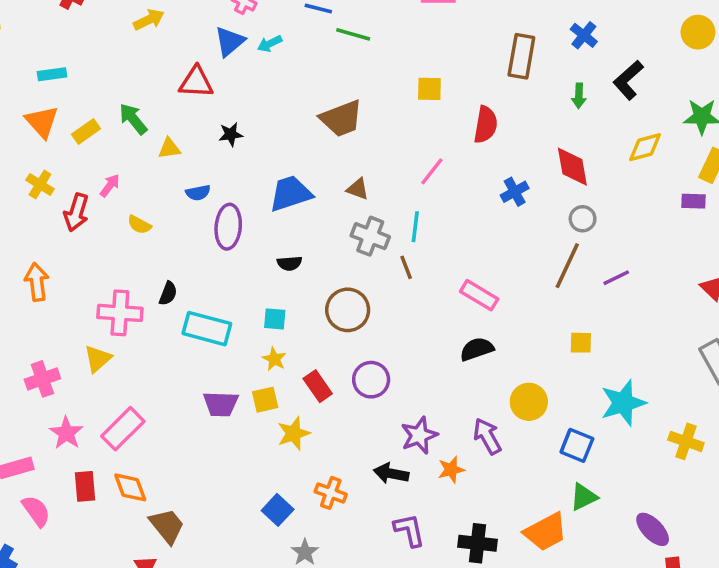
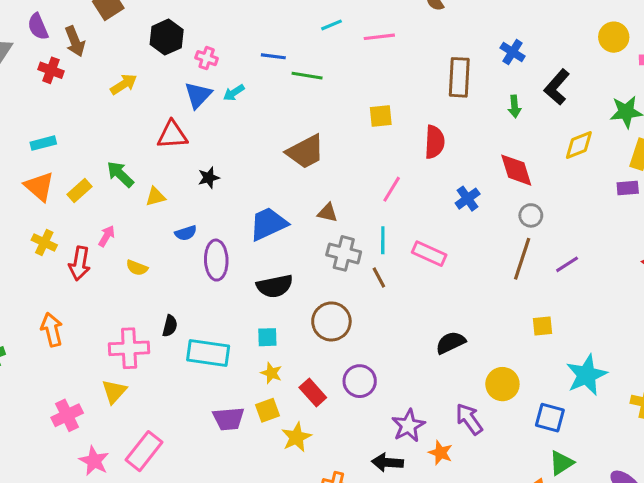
black semicircle: (290, 263) -> (275, 286), size x1.6
pink rectangle: (479, 295) -> (429, 254), moved
orange star: (451, 470) -> (440, 453), turned -30

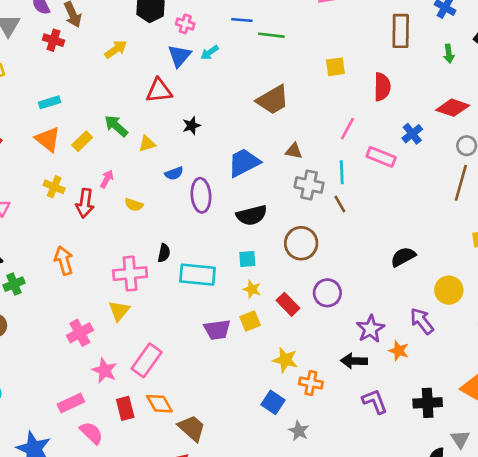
red diamond: (516, 170) -> (453, 108), turned -52
pink rectangle: (429, 254) -> (381, 157), moved
yellow star: (296, 437) -> (285, 360), moved, turned -30

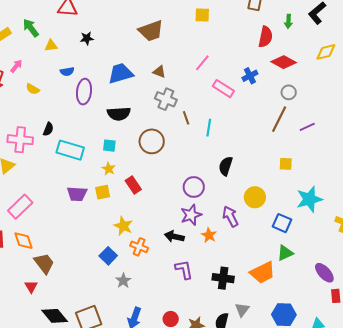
red semicircle: (382, 87) -> (266, 37), moved
cyan line: (342, 172) -> (209, 128), moved
black semicircle: (403, 257) -> (226, 166), turned -54
purple circle: (327, 293) -> (194, 187), moved

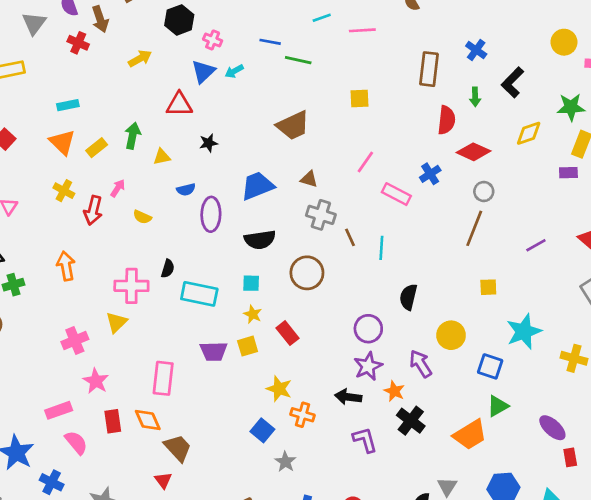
green arrow: (31, 28) -> (133, 136), turned 54
purple line: (307, 127) -> (536, 245), moved
pink rectangle: (20, 207) -> (163, 378), moved, turned -35
black cross: (223, 278) -> (411, 421), moved, turned 35

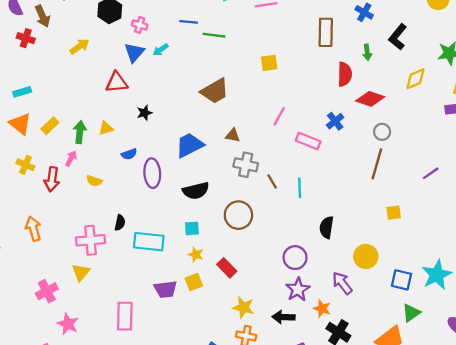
green arrow: (133, 136) -> (80, 132), moved
cyan star: (524, 332) -> (437, 275), moved
yellow star: (279, 389) -> (243, 307), moved

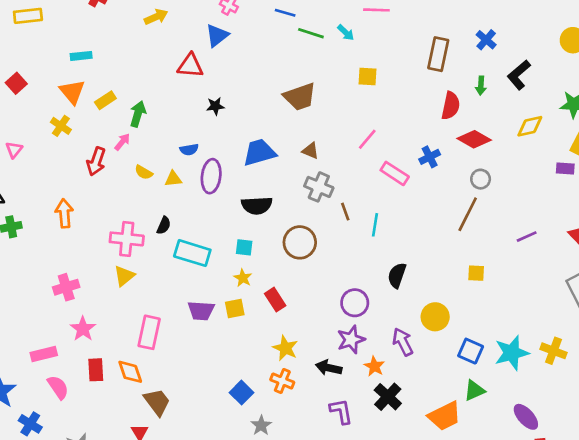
cyan arrow: (161, 50) -> (346, 33), moved, turned -112
yellow triangle: (106, 128) -> (173, 179), moved
yellow cross: (25, 165) -> (61, 126), moved
yellow triangle: (81, 272) -> (124, 276), moved

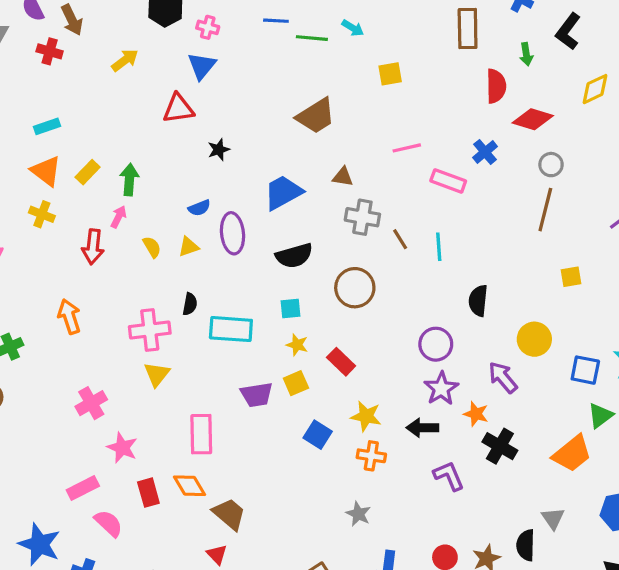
pink line: (367, 139) -> (407, 148), turned 50
yellow semicircle: (144, 172) -> (152, 247), turned -138
blue square: (241, 393) -> (318, 435), moved

